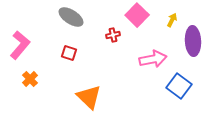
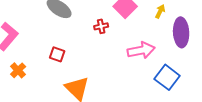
red square: (69, 53) -> (57, 54), moved

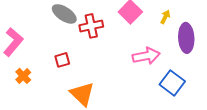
red cross: (101, 26) -> (91, 26), moved, size x1.6
red square: (57, 54) -> (62, 60), turned -35

